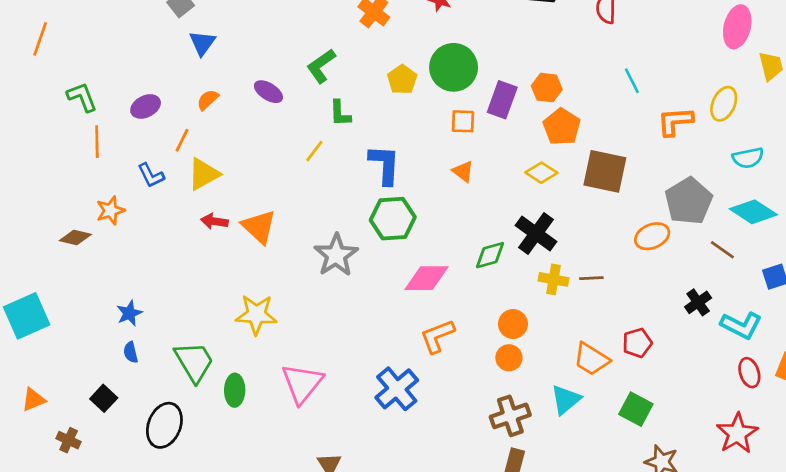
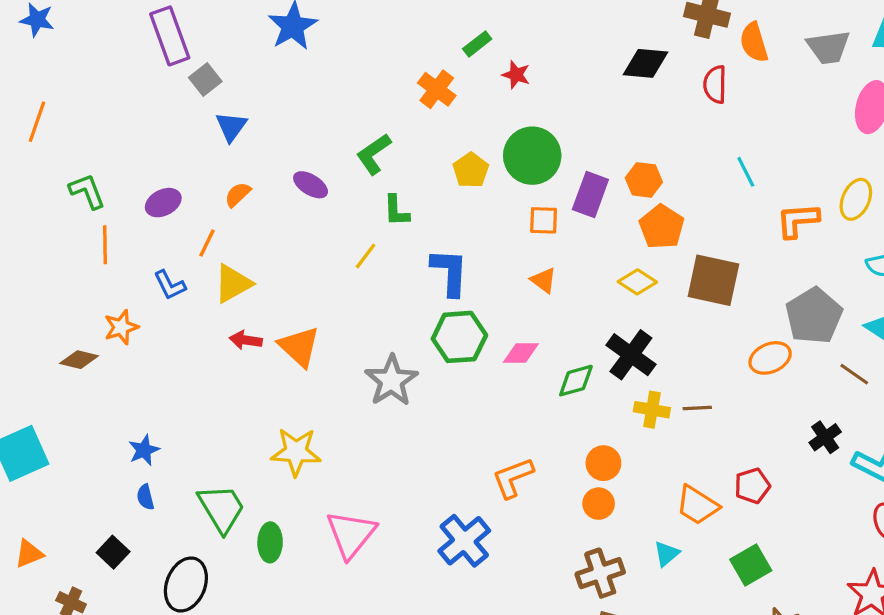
pink diamond: (427, 278) -> (521, 353), moved, size x0.7
cyan triangle: (566, 400) -> (667, 554), size x0.7
green square: (636, 409) -> (751, 565), turned 32

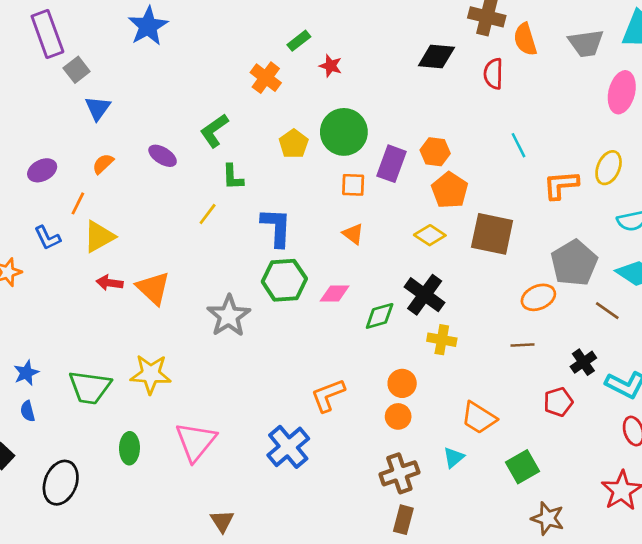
brown line: (697, 408) -> (522, 345), moved
red pentagon: (752, 486) -> (558, 402), moved
green trapezoid: (222, 508) -> (90, 387), moved, turned 129

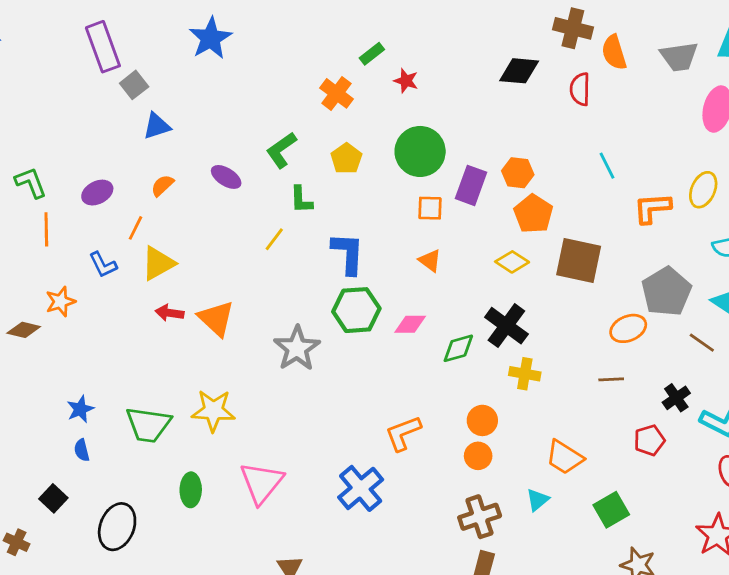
blue triangle: (98, 108) -> (157, 126), turned 36
yellow pentagon: (294, 144) -> (346, 159), moved

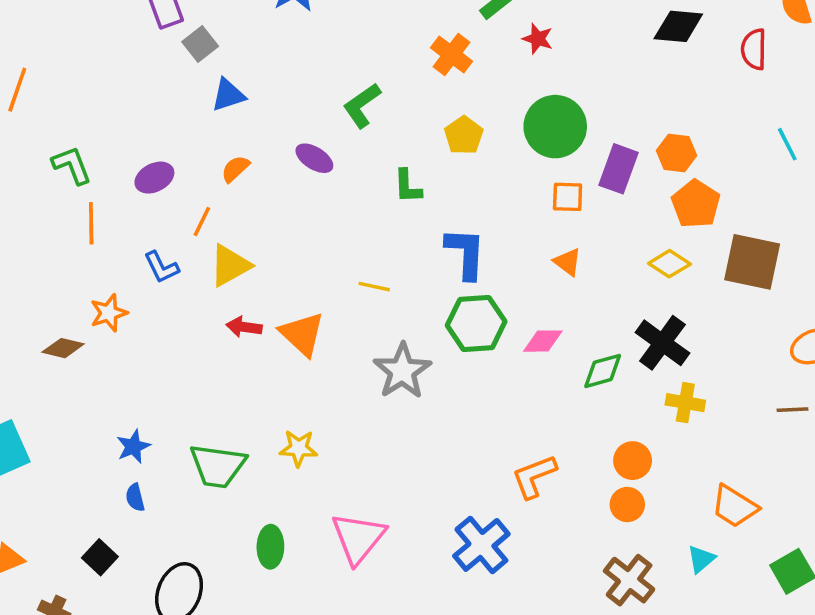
green L-shape: (281, 150) -> (362, 105), moved
yellow line: (274, 239) -> (374, 287), moved, turned 65
yellow star: (213, 411) -> (299, 448), size x0.7
brown cross: (480, 517) -> (629, 580), turned -33

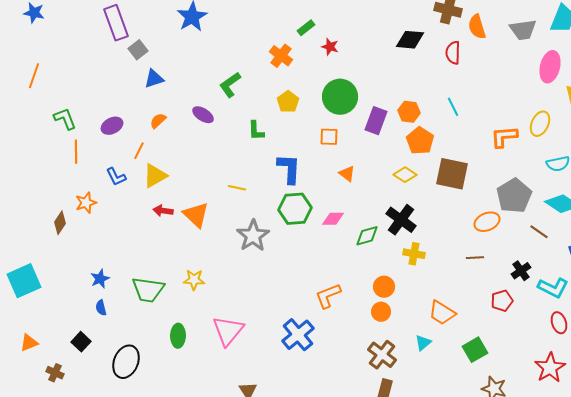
cyan line: (787, 144) -> (453, 107), moved
orange square: (568, 197) -> (329, 137), moved
brown diamond: (63, 348) -> (60, 223), turned -70

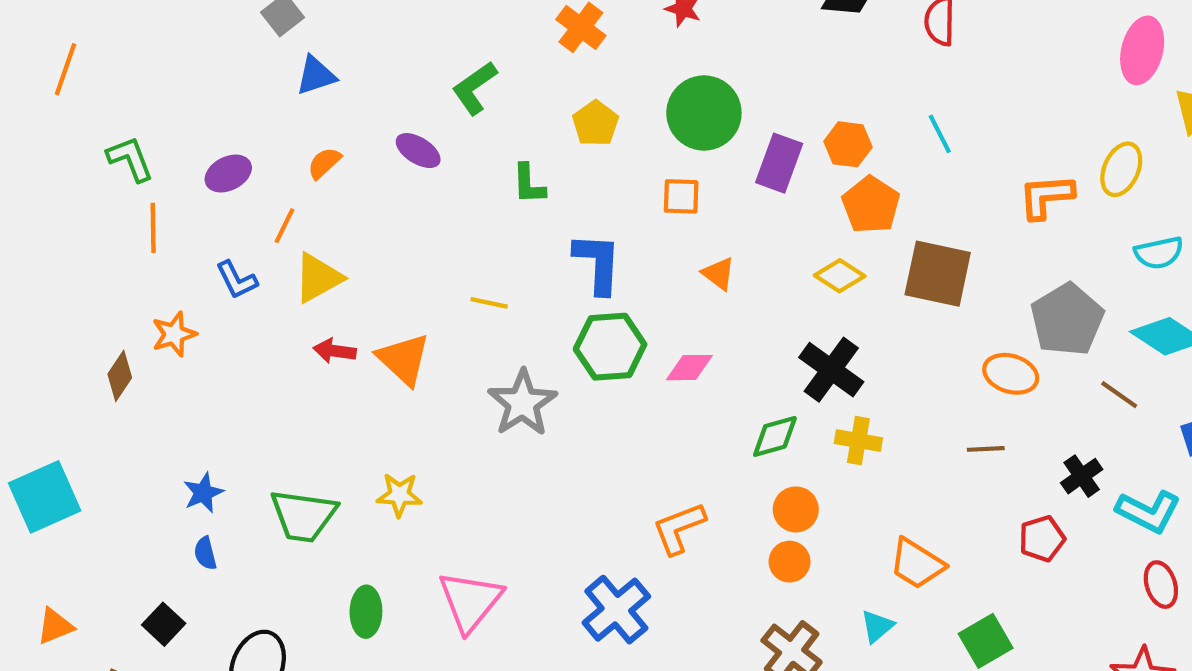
orange ellipse: (487, 222) -> (1011, 374), turned 40
green diamond: (367, 236) -> (775, 436), moved

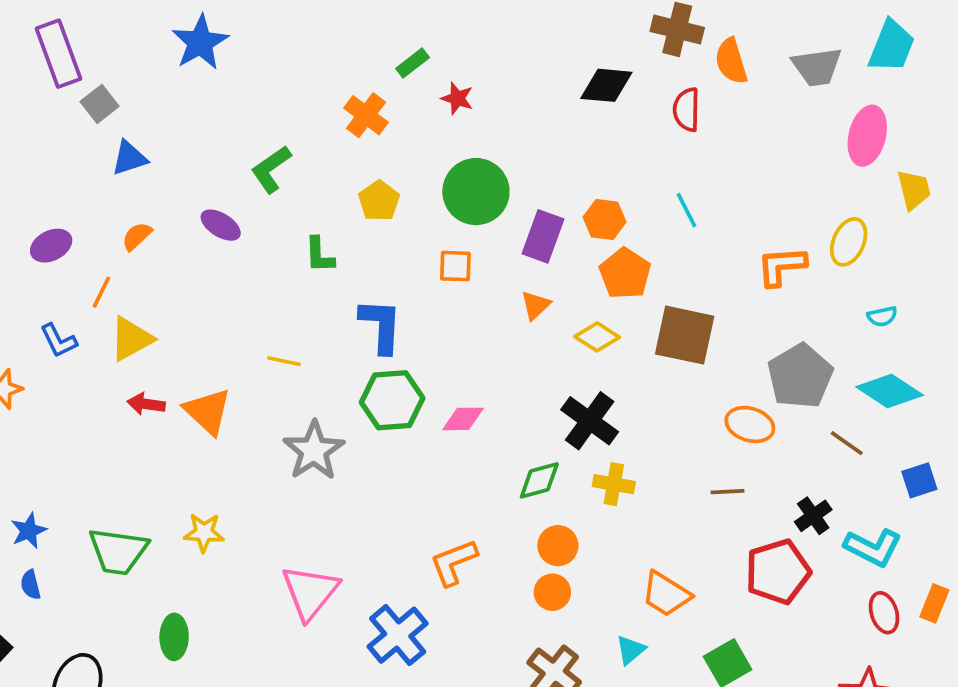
cyan semicircle: (1159, 253) -> (882, 316), size x0.7
orange triangle: (719, 274) -> (536, 305), moved, turned 40
red pentagon: (1042, 539) -> (778, 572), size x1.6
pink triangle: (470, 601) -> (310, 592), moved

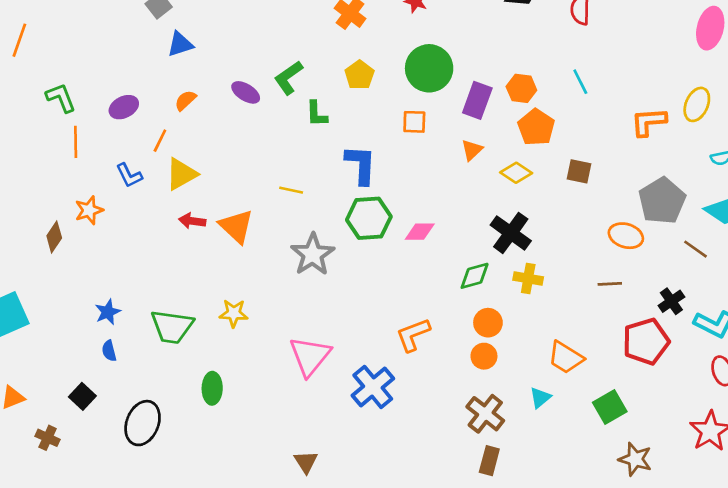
green L-shape: (271, 169) -> (288, 78), moved
brown square: (685, 335) -> (579, 171), size x0.6

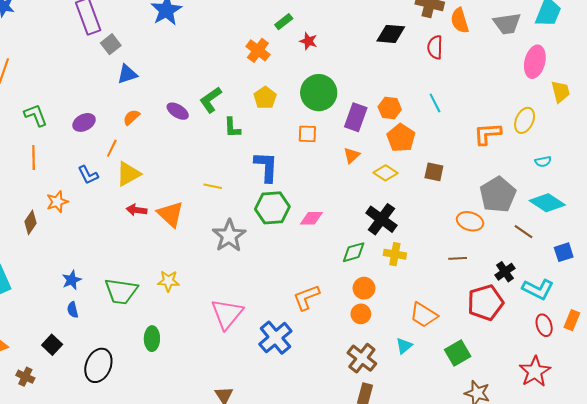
orange line: (76, 142) -> (34, 157), moved

